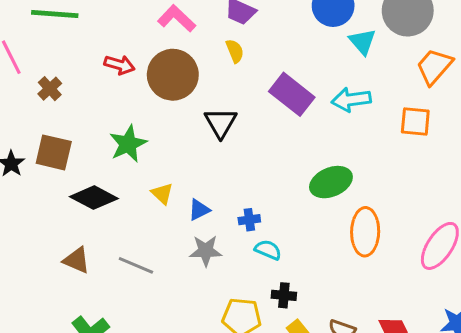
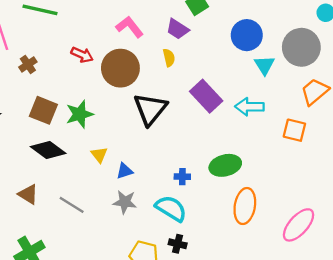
black triangle: (221, 123) -> (150, 109), size x1.4
brown square: (54, 152) -> (43, 110), moved
blue cross: (249, 220) -> (182, 177), moved
cyan semicircle: (268, 250) -> (171, 208), size x1.6

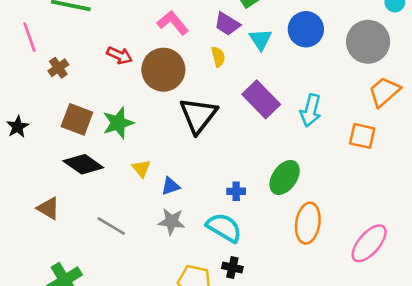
cyan triangle: (264, 65) -> (260, 40), moved
cyan arrow: (249, 107) -> (311, 110), turned -76
green ellipse: (225, 165) -> (285, 177), turned -40
brown triangle: (28, 194) -> (48, 208), moved

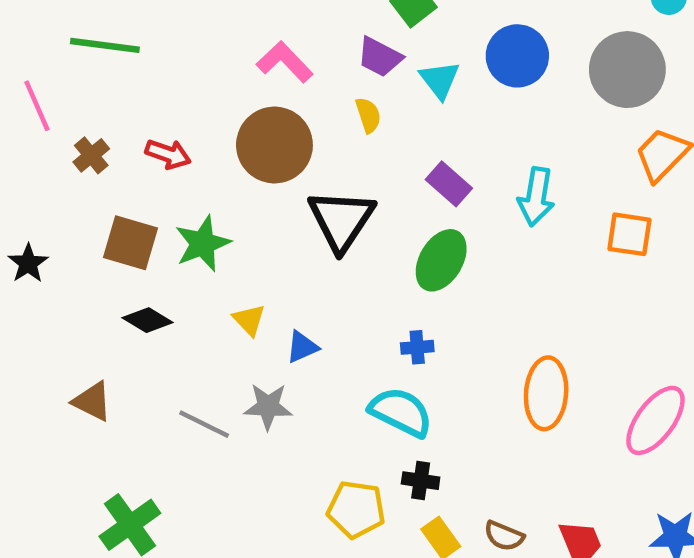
red arrow: (120, 55) -> (168, 154), moved
purple rectangle: (261, 99) -> (449, 184), size x0.7
black diamond: (83, 164) -> (148, 320), size x0.7
green ellipse: (285, 177) -> (441, 260), moved
gray star: (172, 221) -> (268, 406), moved

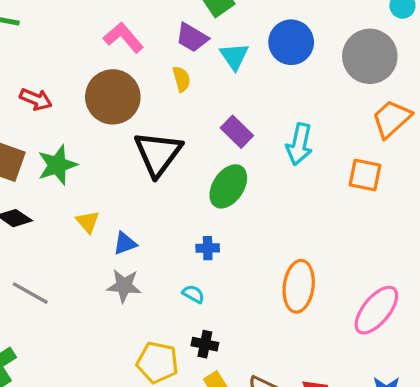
gray star: (268, 406) -> (124, 286), moved
cyan semicircle: (401, 412) -> (193, 294), size x0.5
gray line: (204, 424) -> (30, 293), moved

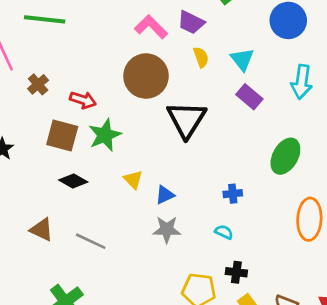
purple trapezoid: (192, 38) -> (191, 22), moved
cyan triangle: (234, 56) -> (242, 59), moved
red arrow: (36, 99) -> (83, 100), moved
cyan arrow: (299, 144) -> (302, 82), moved
green ellipse: (228, 186) -> (285, 156), moved

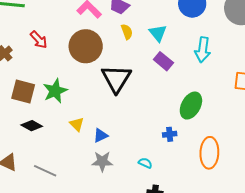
red arrow: (83, 100) -> (39, 40), moved, turned 30
blue cross: (233, 194) -> (170, 134), moved

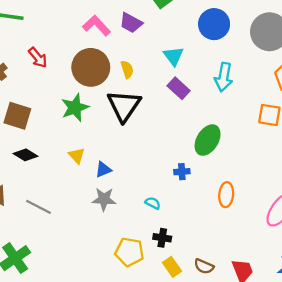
yellow semicircle: (127, 32) -> (127, 69), moved
green star: (55, 91) -> (75, 108), moved
orange ellipse: (209, 153) -> (226, 195), size x0.7

